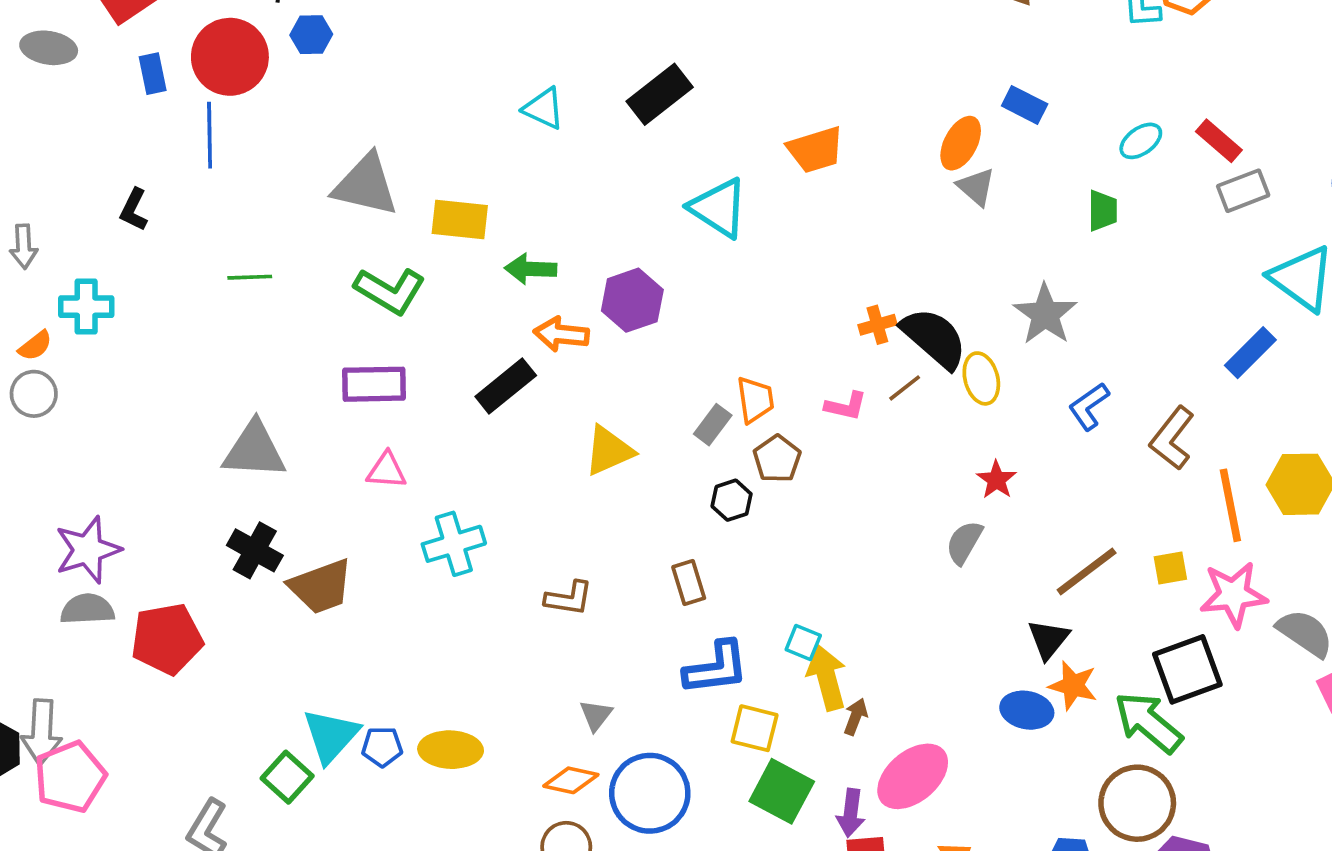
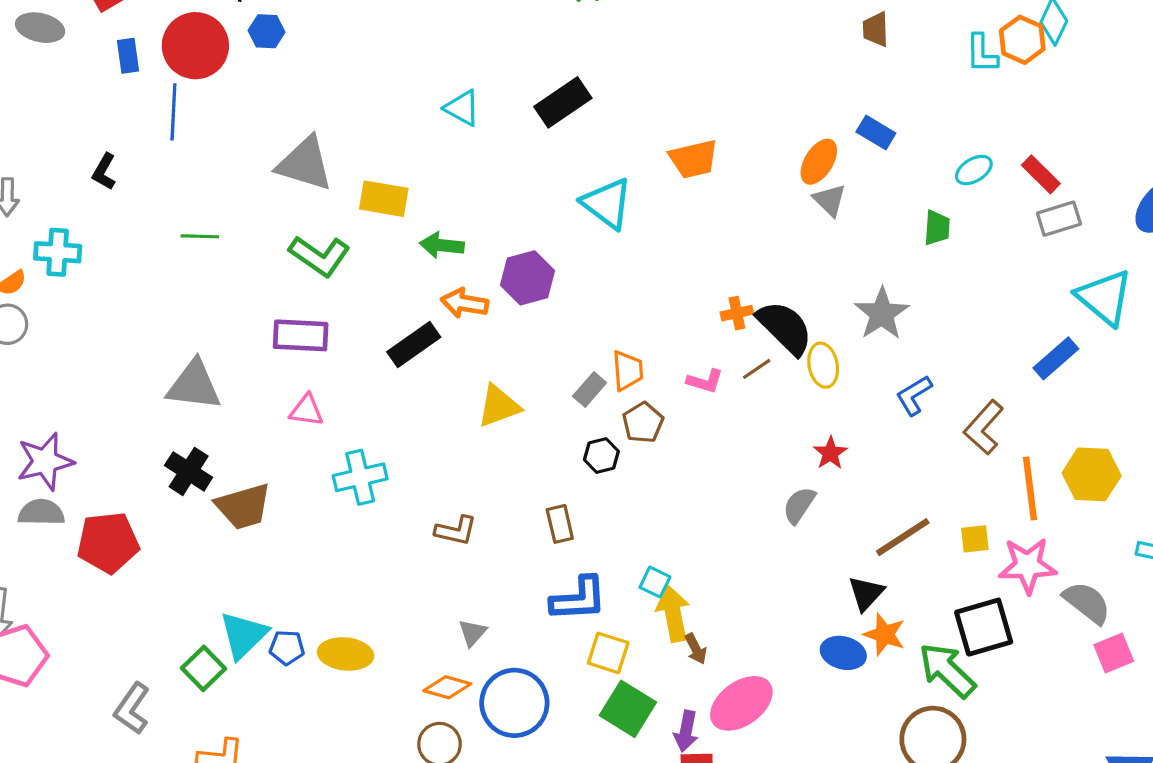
brown arrow: (856, 717) -> (696, 649), turned 128

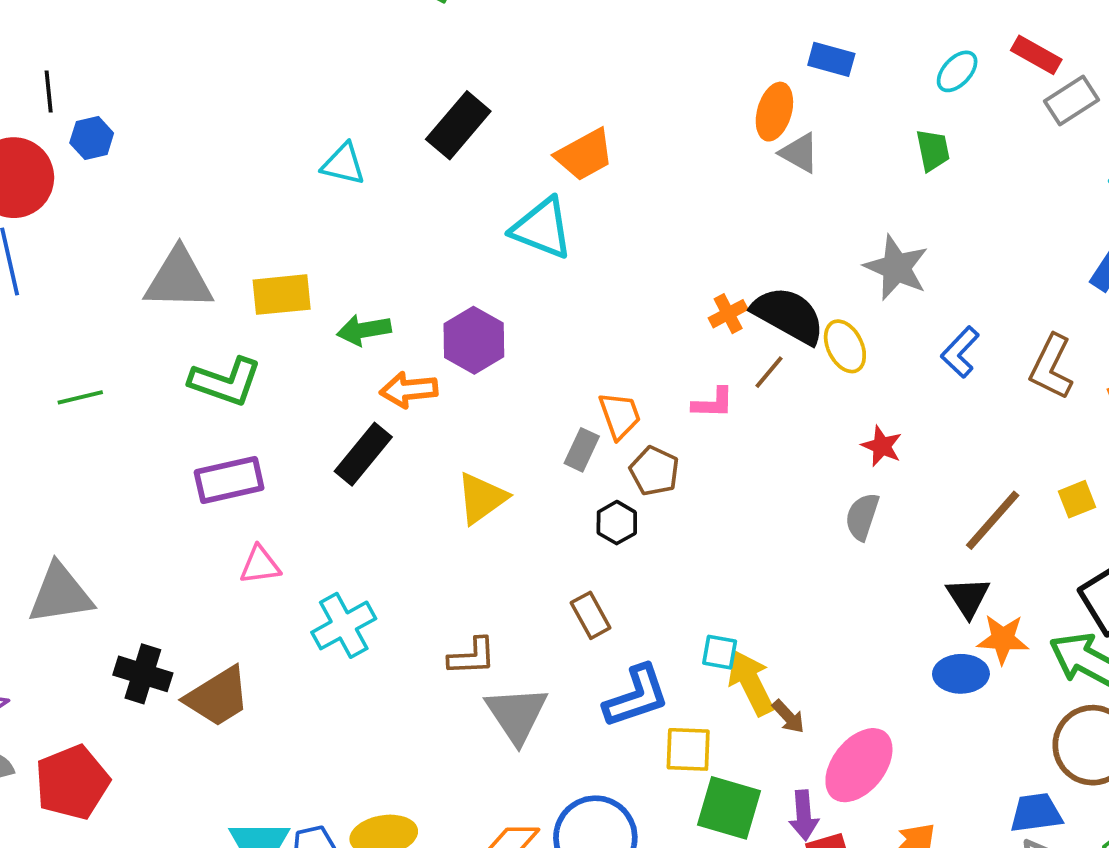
orange trapezoid: (694, 159) -> (584, 155), moved
gray triangle: (194, 385) -> (60, 594), moved
gray triangle: (472, 633) -> (517, 714), moved, size x1.8

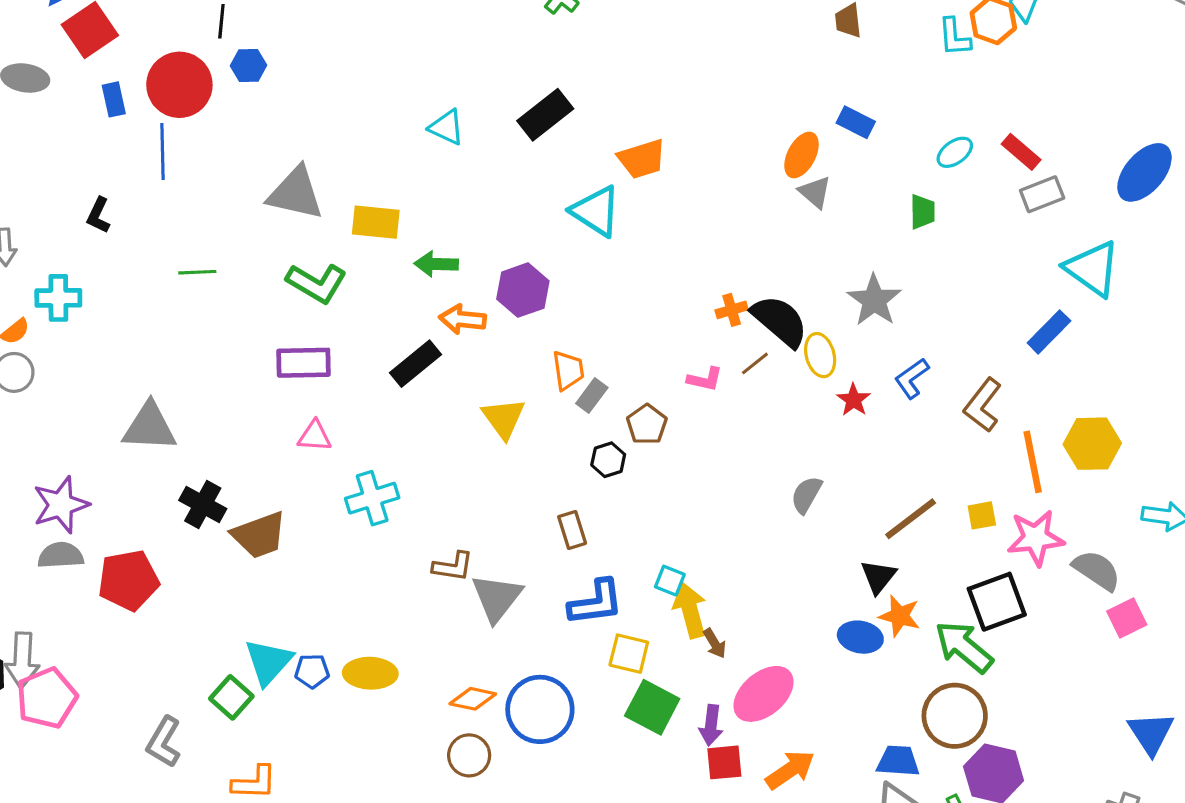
orange trapezoid: (620, 416) -> (568, 370), moved
red star: (882, 446) -> (854, 400), moved
yellow triangle: (482, 498) -> (504, 418), turned -42
brown L-shape: (472, 657) -> (453, 567), moved

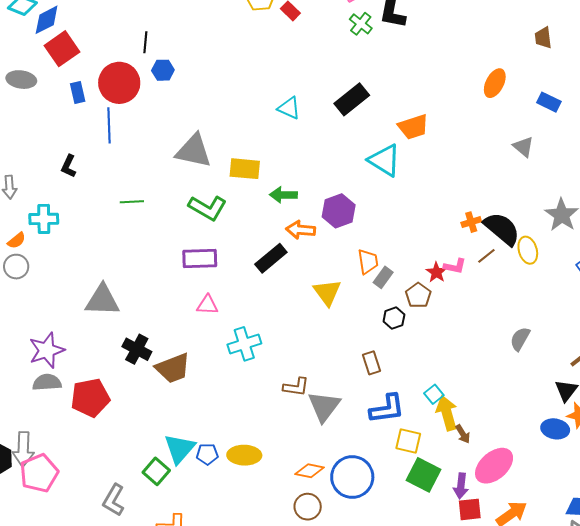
orange ellipse: (802, 155) -> (495, 83), moved
red star: (854, 400) -> (436, 272), moved
cyan square: (670, 581) -> (434, 394), turned 30

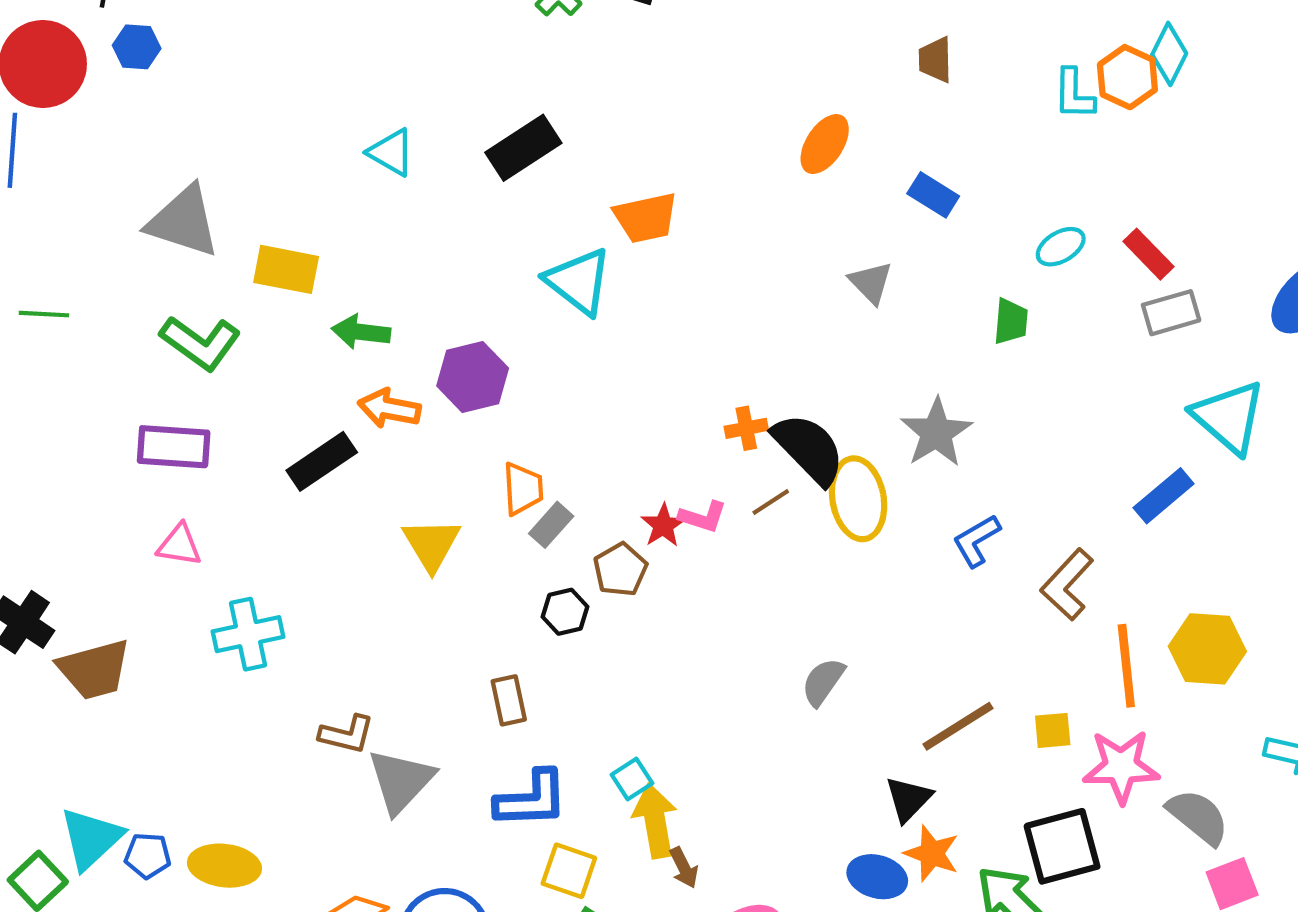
yellow ellipse: (528, 250) -> (858, 499), size x1.4

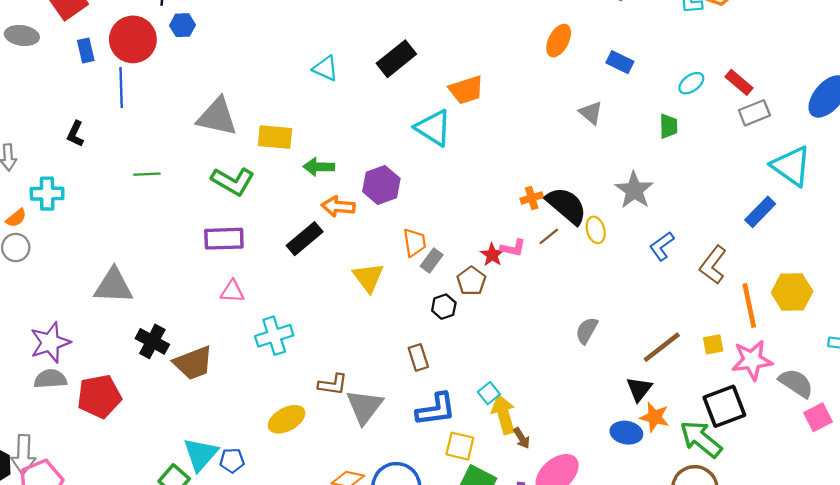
yellow ellipse: (858, 499) -> (596, 230), size x0.6
yellow ellipse: (224, 866) -> (287, 419), moved, turned -30

